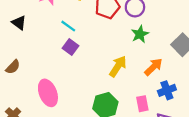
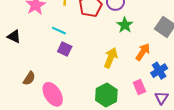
brown semicircle: (13, 67) -> (29, 78), moved

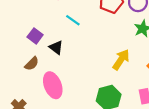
black triangle: (14, 36) -> (56, 47), moved
purple square: (65, 49) -> (35, 36), moved

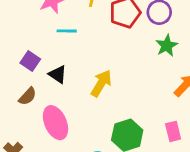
cyan line: (73, 20) -> (67, 31), moved, turned -32
yellow arrow: (121, 60) -> (101, 83), moved

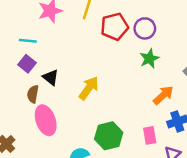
cyan line: (67, 31) -> (28, 41), moved
brown semicircle: (28, 96) -> (33, 94), moved, turned 144

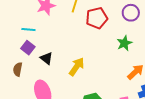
purple circle: (145, 28) -> (131, 13), moved
brown semicircle: (33, 94) -> (18, 69), moved

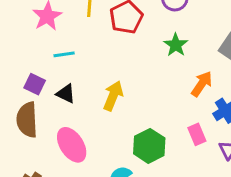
cyan line: (28, 29) -> (64, 54), moved
brown semicircle: (18, 69) -> (27, 120), size x1.6

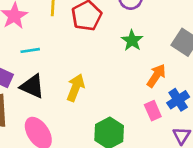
black triangle: (66, 94) -> (32, 86), size x1.4
pink rectangle: (197, 134) -> (153, 111), moved

